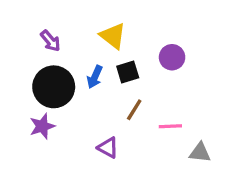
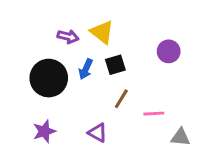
purple arrow: (50, 41) -> (68, 37), moved, turned -36
purple circle: (172, 57) -> (169, 51), moved
purple star: (42, 126) -> (44, 131), moved

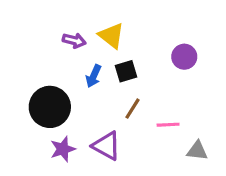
black circle: (49, 78) -> (50, 107), moved
purple star: (44, 131) -> (63, 149), moved
purple triangle: (98, 133) -> (107, 146), size x1.4

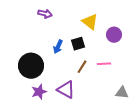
yellow triangle: (111, 36) -> (90, 22), moved
purple arrow: (74, 40) -> (45, 14), moved
pink line: (168, 125) -> (104, 64), moved

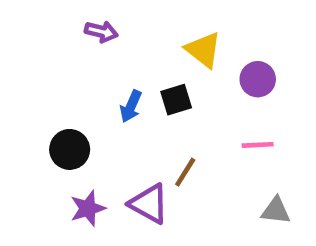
pink line: (104, 64) -> (258, 145), moved
black circle: (31, 66) -> (70, 149), size x0.7
brown line: (82, 67) -> (185, 172), moved

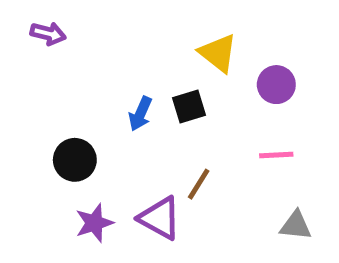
purple arrow: (101, 32) -> (48, 34), moved

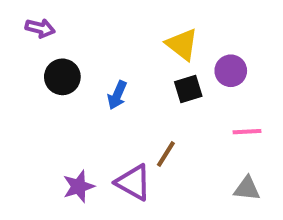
black square: (189, 106) -> (188, 89), moved
pink line: (276, 155) -> (247, 132), moved
black circle: (75, 160) -> (62, 77), moved

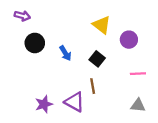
black square: (188, 89) -> (97, 59), moved, turned -35
blue arrow: (117, 95) -> (65, 53), turned -56
brown line: (166, 154) -> (93, 86), turned -42

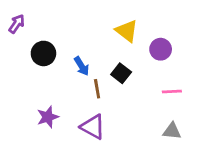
purple arrow: (22, 16) -> (17, 24), moved, turned -70
brown line: (93, 86) -> (97, 89), moved
purple star: (44, 104) -> (48, 117), moved

